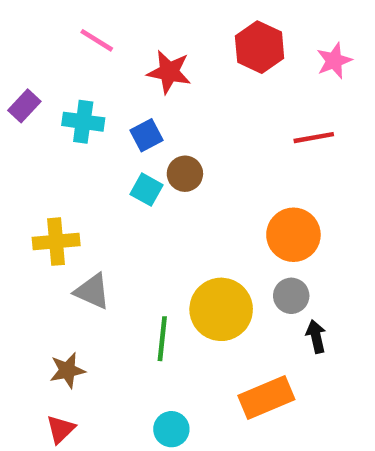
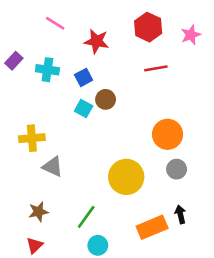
red line: (314, 138) -> (156, 68), moved
gray circle: (291, 296) -> (177, 169), moved
black arrow: (316, 336) -> (180, 214), moved
green line: (162, 339) -> (86, 217), moved, turned 30

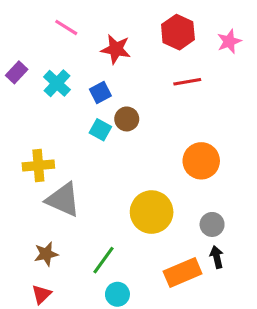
cyan cross: (47, 70) -> (57, 83), turned 35
gray triangle: (53, 167) -> (63, 200), size x1.4
gray circle: (177, 169) -> (212, 224), moved

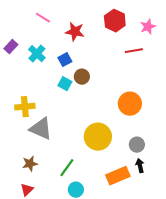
red line: (187, 82) -> (134, 51), moved

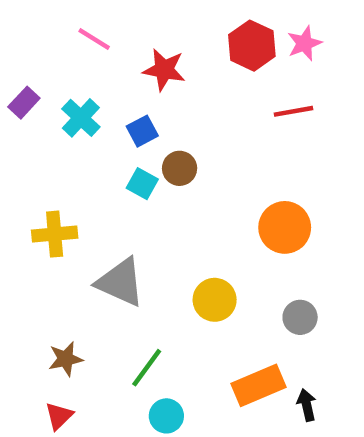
pink star: (148, 27) -> (304, 43), moved
gray triangle: (41, 129) -> (120, 282), moved
yellow circle: (98, 137) -> (215, 300), size x0.7
black arrow: (140, 166) -> (307, 405), moved

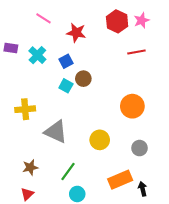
purple rectangle: (24, 103) -> (11, 48), turned 56

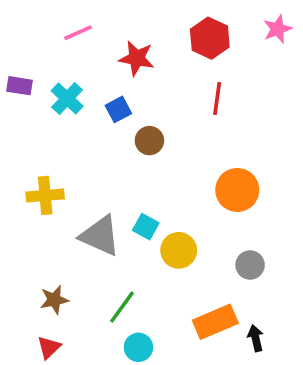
pink line: (44, 18) -> (78, 33), turned -56
pink star: (142, 20) -> (278, 29), moved
red line: (136, 52) -> (217, 99), moved, turned -72
cyan square: (66, 86) -> (146, 227), moved

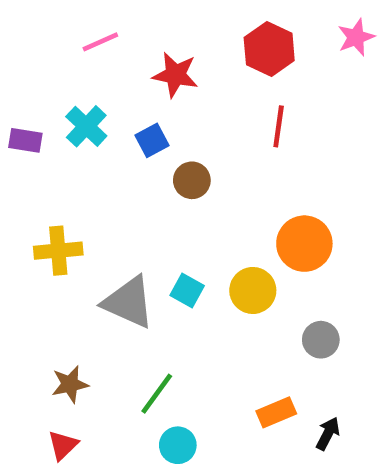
purple rectangle: (20, 86) -> (25, 140), moved
yellow circle: (179, 250) -> (253, 290), moved
orange rectangle: (215, 322) -> (276, 412), size x0.7
black arrow: (256, 338) -> (328, 434), turned 40

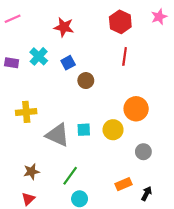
pink line: (100, 42) -> (13, 19), moved
red star: (175, 75) -> (64, 27), moved
cyan square: (187, 290) -> (84, 130), turned -32

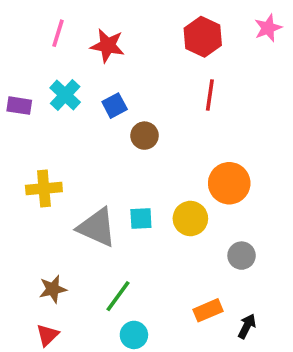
pink line: (13, 19) -> (58, 33), moved, turned -49

